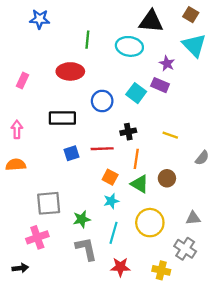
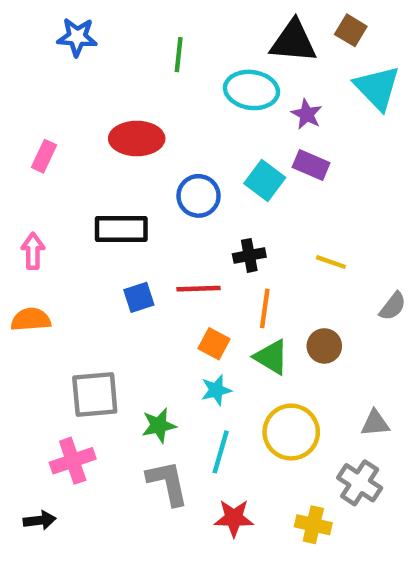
brown square: (191, 15) -> (351, 30), moved
green line: (87, 40) -> (179, 55), moved
purple star: (167, 63) -> (307, 114), moved

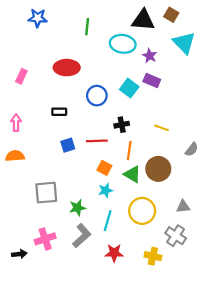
black rectangle: (121, 229) -> (59, 112), size x0.6
brown circle: (324, 346) -> (158, 169), size x1.5
pink cross: (73, 461) -> (45, 239), moved
gray L-shape: (168, 483) -> (82, 236), turned 60

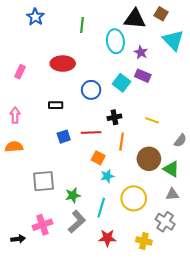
blue star: (38, 18) -> (35, 17), turned 30
cyan ellipse: (123, 44) -> (115, 41), turned 75
green triangle: (132, 174) -> (171, 169), moved
cyan star: (105, 190) -> (107, 176), moved

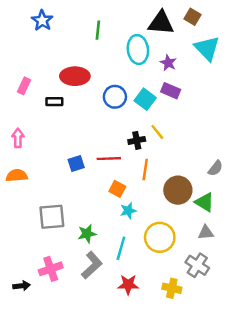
blue circle: (91, 90) -> (115, 97), moved
black rectangle: (56, 105) -> (54, 102), moved
yellow line: (152, 120) -> (157, 132), moved, turned 32

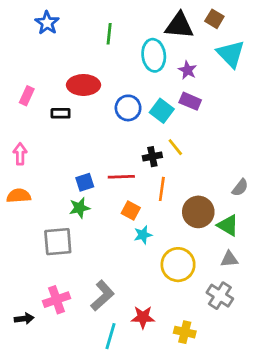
green star: (87, 234) -> (79, 208), moved
cyan line: (121, 248) -> (110, 336), moved
yellow cross: (172, 288) -> (185, 332), moved

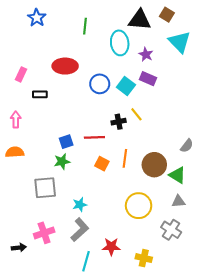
black rectangle: (61, 113) -> (40, 94), moved
orange line: (162, 189) -> (125, 158), moved
cyan star: (143, 235) -> (80, 205), moved

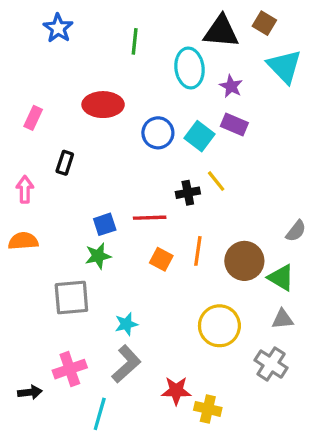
black rectangle: (40, 94) -> (65, 163), moved, turned -72
yellow cross: (144, 258) -> (208, 409), moved
cyan line: (86, 261) -> (100, 414), moved

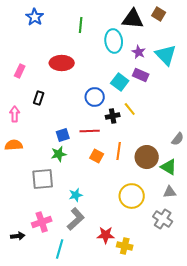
cyan triangle: (284, 66) -> (166, 55), moved
blue circle: (158, 133) -> (95, 97), moved

